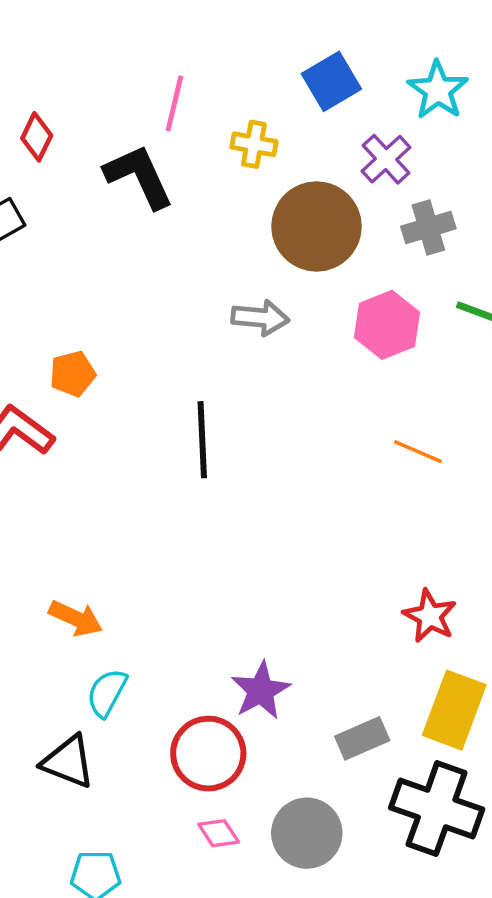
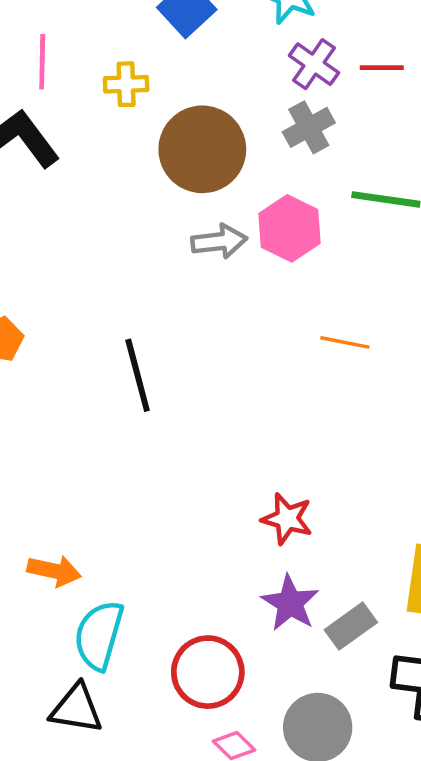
purple cross: (386, 159) -> (314, 64), moved
gray arrow: (260, 318) -> (219, 241), moved
red star: (430, 616) -> (287, 519), moved
purple star: (261, 691) -> (290, 603), moved
cyan semicircle: (107, 693) -> (99, 635), size x1.4

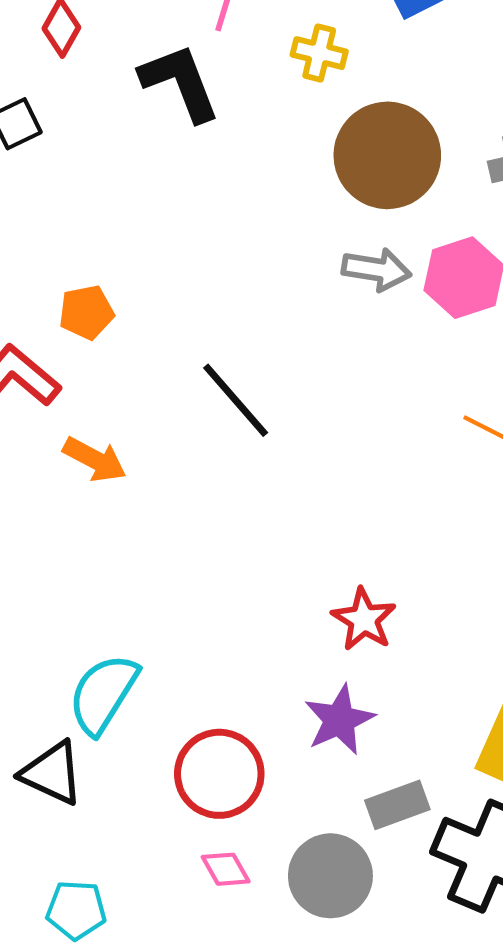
black line: (138, 375) -> (236, 400), turned -42
orange arrow: (54, 571) -> (95, 459), moved
gray rectangle: (351, 626) -> (397, 805), moved

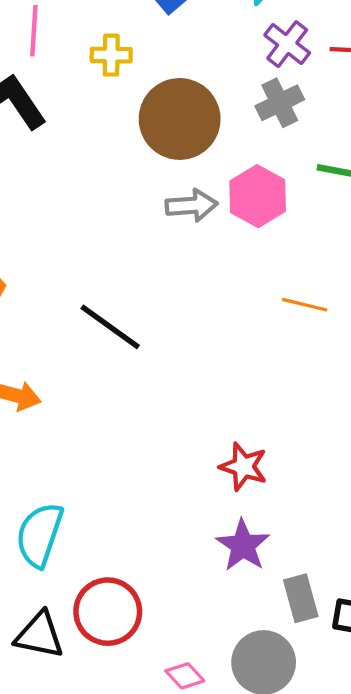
cyan semicircle: (103, 694) -> (39, 535), moved
red circle: (219, 774) -> (108, 612), moved
gray rectangle: (397, 805) -> (301, 598), turned -72

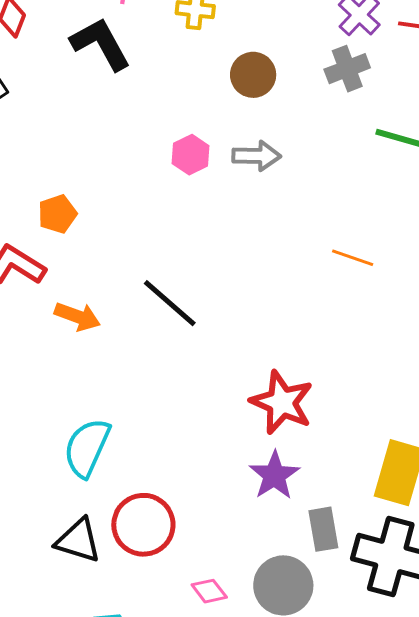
brown circle: (180, 119) -> (253, 75), size x0.6
pink hexagon: (258, 196) -> (191, 155), moved, size x0.7
black line: (110, 327) -> (170, 303), moved
red star: (243, 467) -> (282, 402), size x1.4

